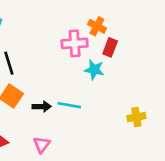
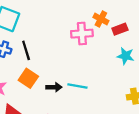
red rectangle: (110, 47) -> (120, 29), moved, turned 48
cyan star: (94, 70) -> (125, 56), moved

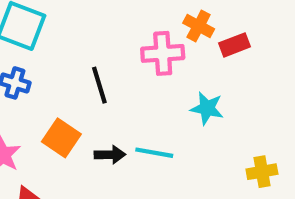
black line: (26, 50) -> (99, 85), moved
cyan star: (125, 56) -> (207, 108), moved

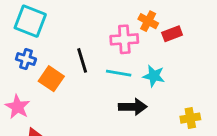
orange square: (61, 138) -> (51, 79), moved
cyan line: (154, 153) -> (119, 73), moved
black arrow: (110, 155) -> (133, 107), moved, size x1.4

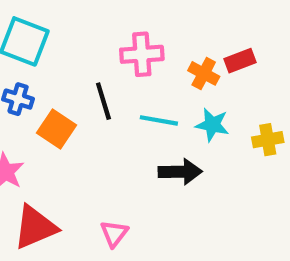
orange cross: (148, 21) -> (204, 73), moved
pink cross: (124, 39) -> (142, 54), moved
yellow cross: (190, 118) -> (268, 140), moved

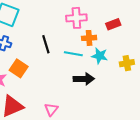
pink cross: (142, 54) -> (76, 18), moved
orange cross: (204, 73) -> (89, 38), moved, turned -32
orange square: (56, 129) -> (19, 68), moved

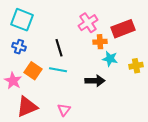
pink cross: (76, 18) -> (88, 23), turned -30
red rectangle: (113, 24) -> (123, 29), size x1.6
cyan line: (73, 54) -> (58, 70), moved

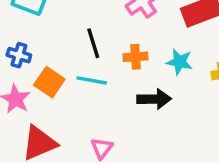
orange cross: (100, 42) -> (136, 57), moved
blue cross: (19, 47) -> (19, 55), moved

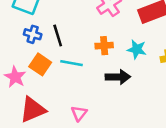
black line: (93, 43) -> (58, 36), moved
blue cross: (19, 55) -> (33, 34), moved

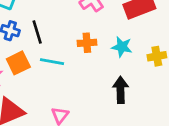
orange square: (40, 64) -> (18, 63), turned 30
black arrow: (118, 77) -> (121, 90), moved, turned -90

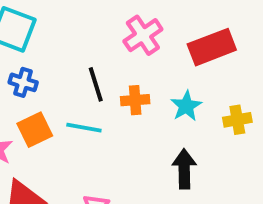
black line: (37, 32) -> (96, 84), moved
cyan star: (122, 47) -> (186, 106), turned 30

